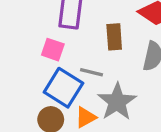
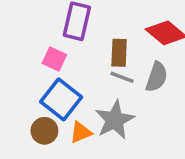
gray line: (92, 72) -> (122, 77), moved

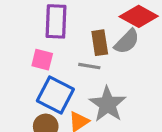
gray line: (122, 77) -> (89, 66), moved
gray semicircle: (157, 77) -> (127, 42), moved, turned 36

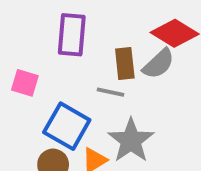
pink square: (42, 60) -> (25, 83), moved

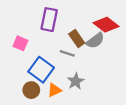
brown rectangle: (125, 64) -> (77, 39), turned -35
gray star: (131, 140) -> (76, 81), size x0.7

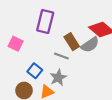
blue square: (41, 70) -> (35, 71), size x0.6
gray star: (76, 81) -> (58, 78), moved

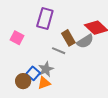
blue square: (35, 71) -> (33, 73), moved
gray star: (58, 78) -> (46, 69), moved

